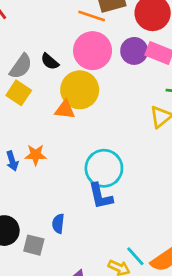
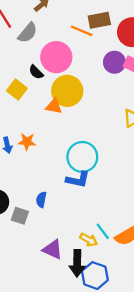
pink circle: (93, 51) -> (56, 57), moved
black semicircle: (50, 61) -> (36, 72), moved
gray semicircle: (21, 66) -> (28, 33), moved
blue L-shape: (100, 196) -> (78, 180), turned -70

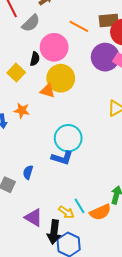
brown rectangle: (99, 20) -> (109, 20), moved
purple circle: (114, 62) -> (105, 57), size x1.4
black semicircle: (36, 72) -> (35, 59), turned -128
orange star: (27, 142) -> (22, 111), moved

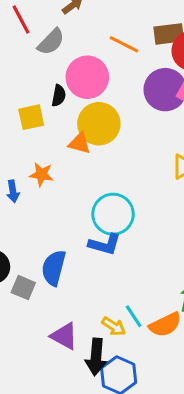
yellow square: (16, 73) -> (31, 117), turned 36
blue semicircle: (28, 172) -> (54, 268), size x1.6

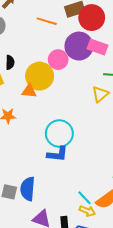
pink circle: (87, 77) -> (58, 60), moved, size x0.7
blue semicircle: (54, 268) -> (28, 189), moved
yellow arrow: (114, 326) -> (87, 211), moved

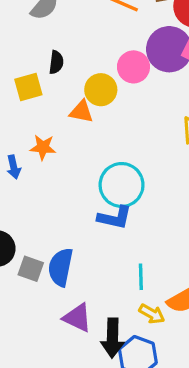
yellow circle: (40, 76) -> (101, 90), size x0.7
cyan line: (85, 198) -> (141, 277), moved, turned 35

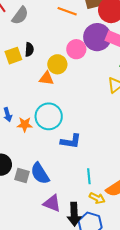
yellow square: (28, 87) -> (13, 56), moved
orange star: (43, 147) -> (25, 124), moved
cyan circle: (122, 185) -> (49, 116), moved
blue semicircle: (61, 267) -> (40, 173), turned -40

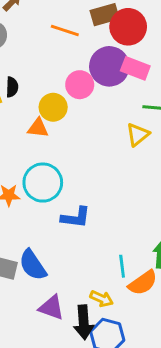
cyan line: (89, 176) -> (122, 266), moved
yellow arrow: (97, 198) -> (102, 299), moved

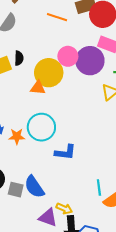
purple circle: (109, 66) -> (90, 61), moved
yellow circle: (53, 107) -> (49, 73), size x1.4
yellow arrow: (102, 299) -> (64, 209), moved

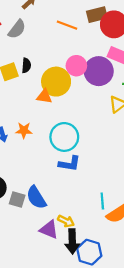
cyan circle: (41, 127) -> (64, 137), moved
orange star: (17, 136) -> (24, 130), moved

